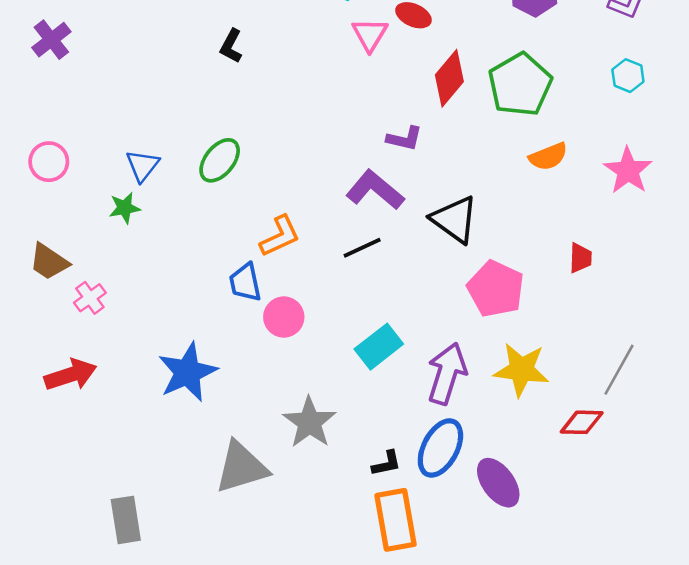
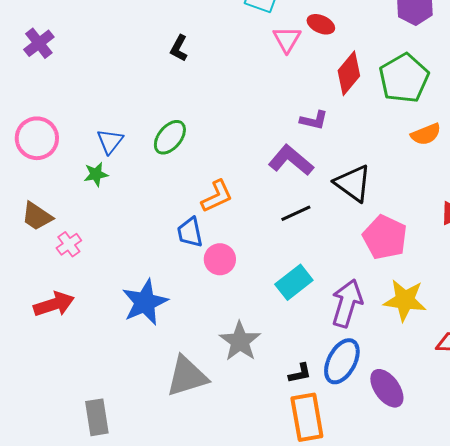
pink circle: (49, 162) -> (37, 138), size x1.4
black line: (362, 248) -> (296, 213), moved

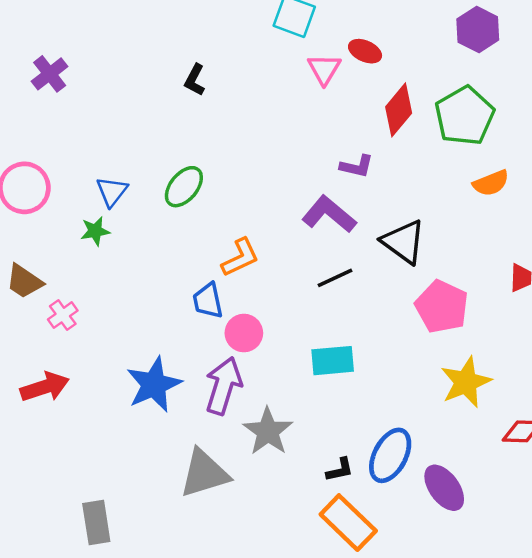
purple cross: (39, 43) -> (50, 74), moved
cyan rectangle: (294, 282) -> (333, 361), turned 33
yellow star: (405, 300) -> (466, 382), turned -30
purple arrow: (347, 303) -> (223, 386), moved
orange rectangle: (307, 417) -> (348, 523), turned -36

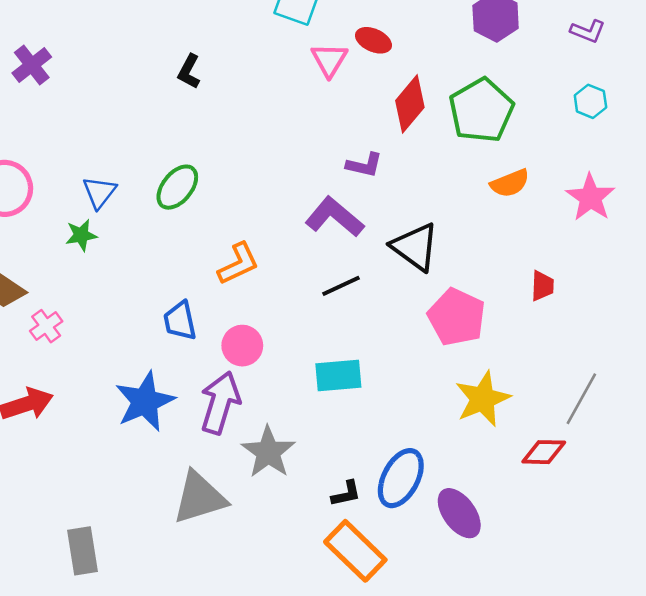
blue trapezoid: (208, 301) -> (180, 321), moved

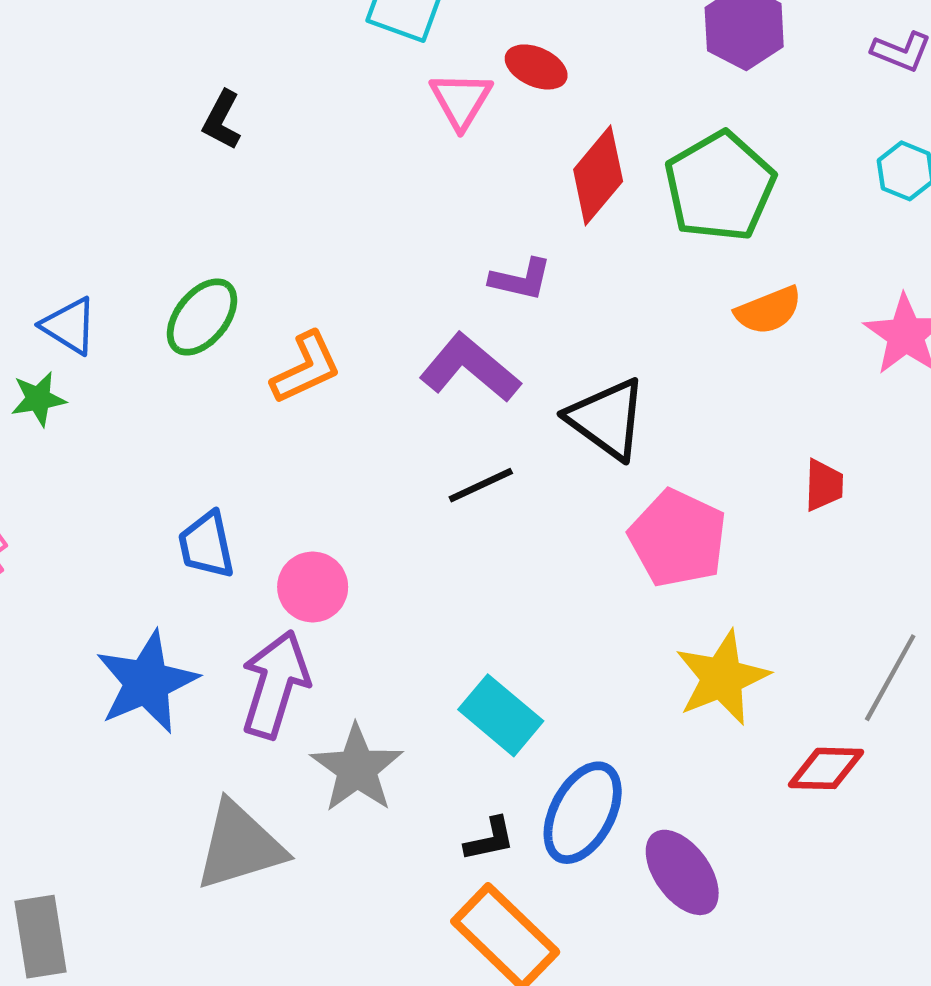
blue triangle: (99, 192) -> (69, 326), turned -36
orange L-shape: (238, 264) -> (306, 368), moved
cyan rectangle: (338, 375) -> (501, 715), moved, turned 45

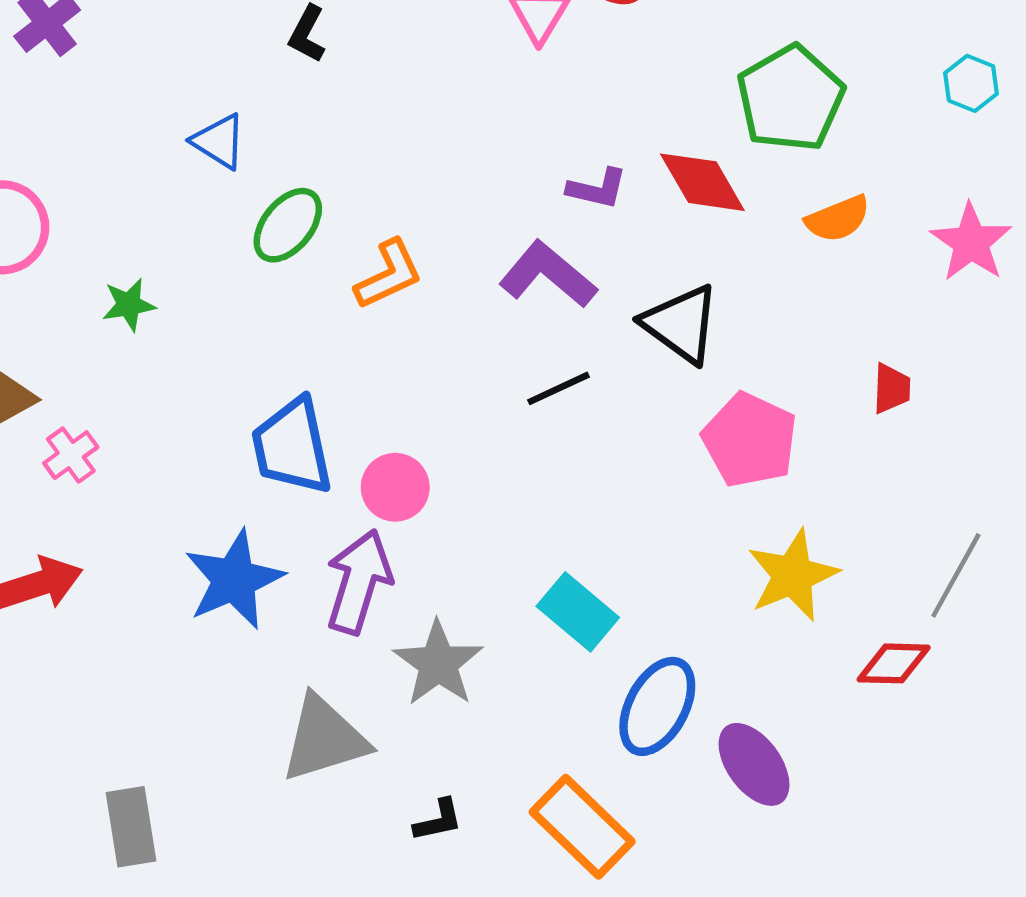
red diamond: (598, 175) -> (702, 182), moved, turned -70
blue triangle: (69, 326) -> (219, 141), moved
blue trapezoid: (206, 545) -> (292, 446), size x1.5
black L-shape: (490, 839) -> (438, 820), moved

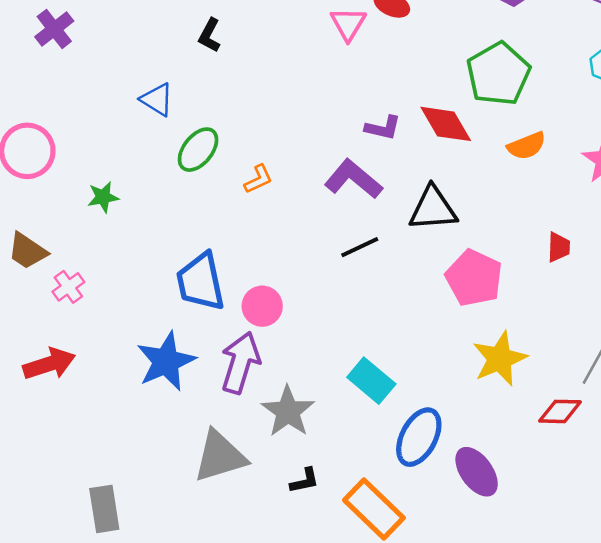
orange L-shape: (389, 275) -> (258, 179), size x0.7
black triangle: (681, 324) -> (433, 209), turned -40
black L-shape: (438, 820) -> (305, 481), moved

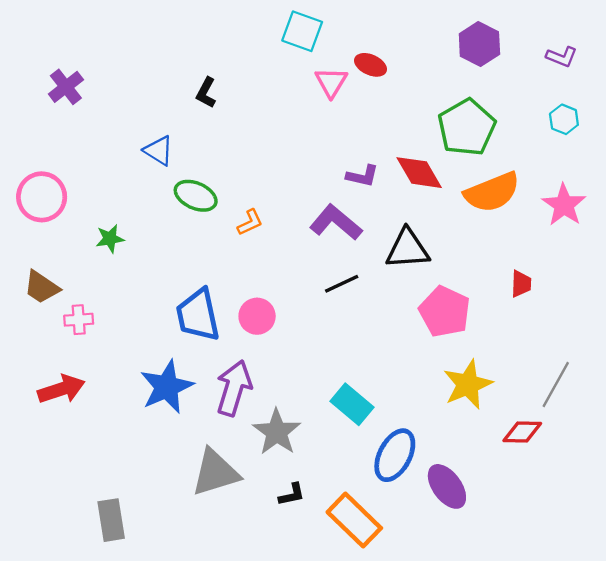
orange semicircle: (527, 146) -> (492, 192), size x1.6
green ellipse: (198, 150) -> (196, 196), turned 75
pink cross: (68, 287) -> (79, 320), turned 32
pink circle: (262, 306) -> (257, 316), moved

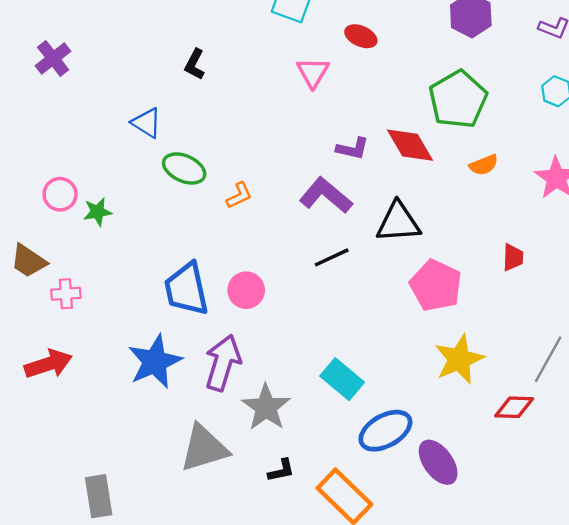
pink triangle: (331, 82) -> (313, 73), moved
orange semicircle: (492, 192) -> (484, 165), size x0.5
pink circle: (42, 197) -> (60, 194), moved, size x0.7
blue ellipse: (395, 455) -> (385, 431), turned 33

